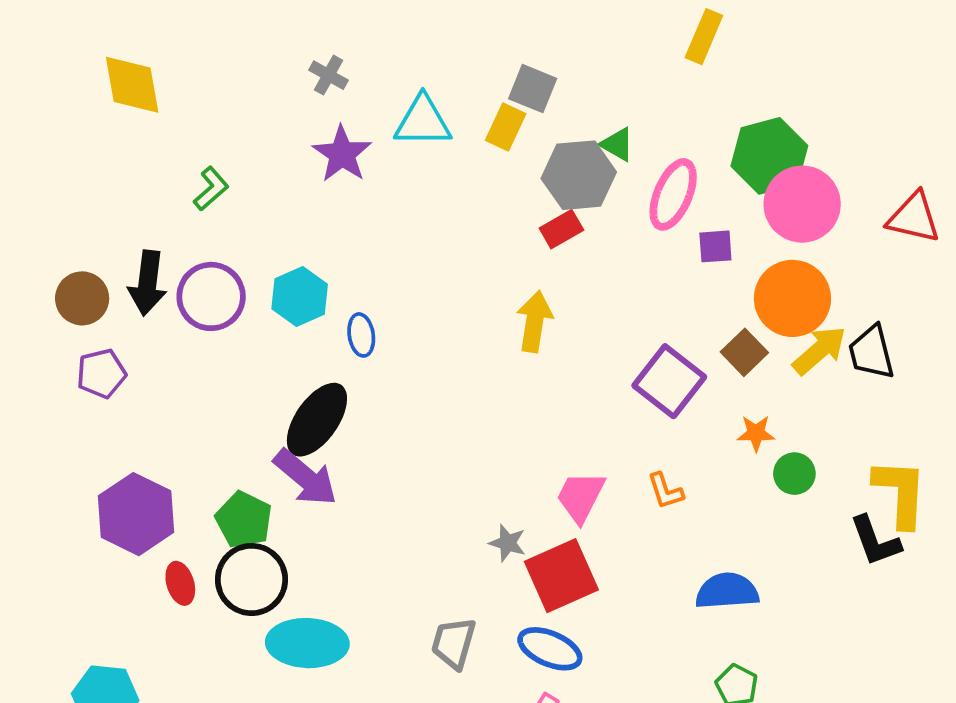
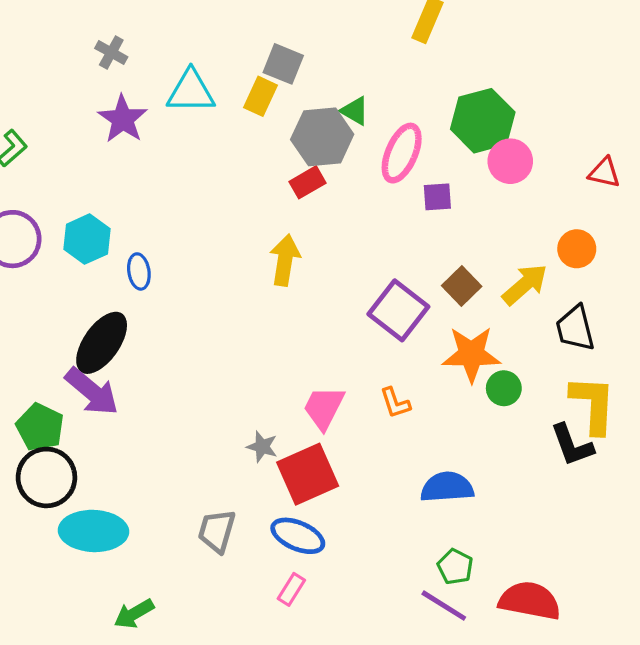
pink circle: (802, 204) -> (510, 161), size x0.7
red triangle: (914, 218) -> (604, 173), size x0.7
orange circle: (792, 298) -> (577, 249), moved, size x0.6
black trapezoid: (871, 352) -> (575, 328), moved
orange star: (756, 433) -> (471, 354), size x1.8

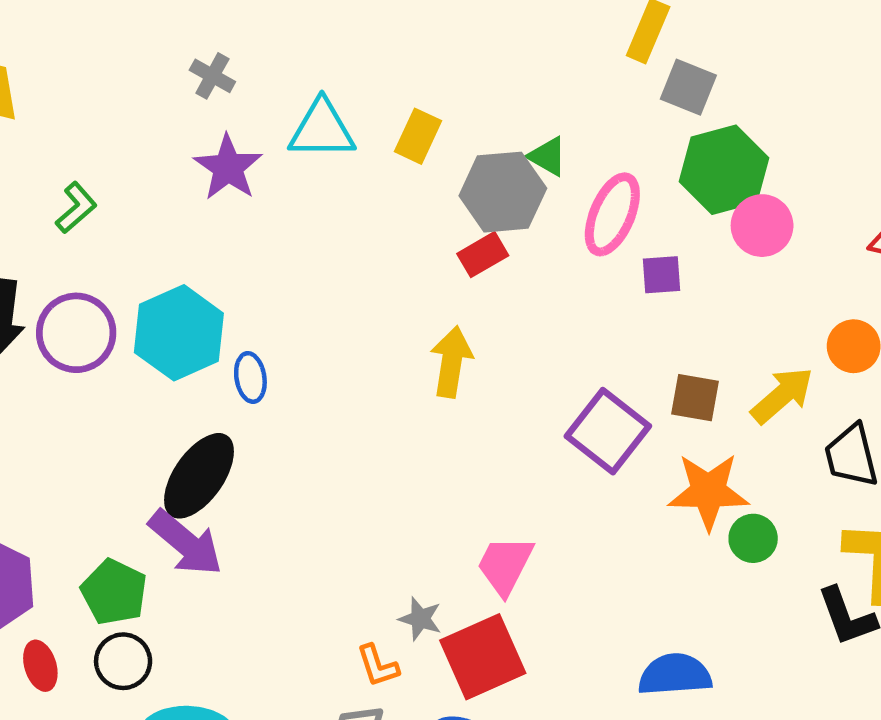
gray square: (283, 64) -> (688, 87), moved
cyan hexagon: (87, 239) -> (179, 333), size x1.4
brown square: (462, 286) -> (695, 398), turned -36
orange L-shape: (395, 403) -> (378, 666), moved
black circle: (46, 477) -> (123, 661), size x0.7

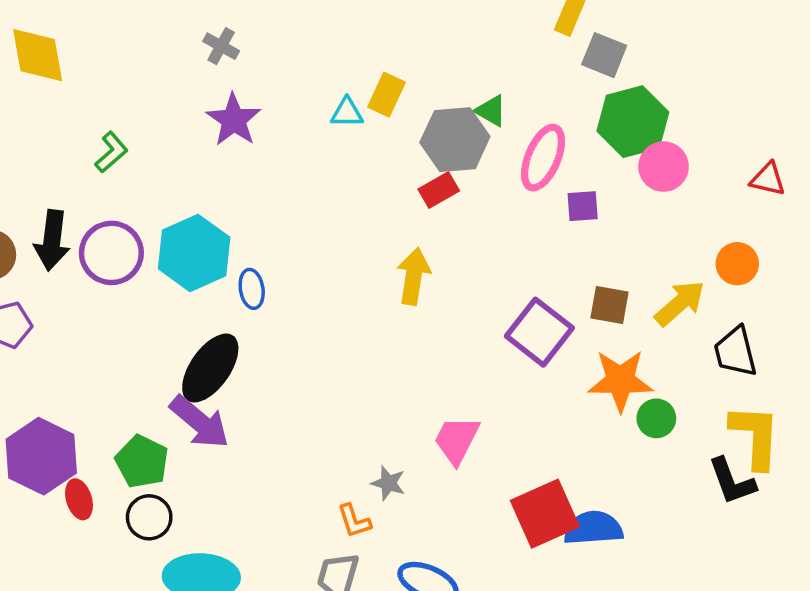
cyan triangle: (322, 129) -> (347, 113), moved, size x0.6
red square: (483, 657) -> (545, 514), moved
red ellipse: (40, 666) -> (79, 499), moved

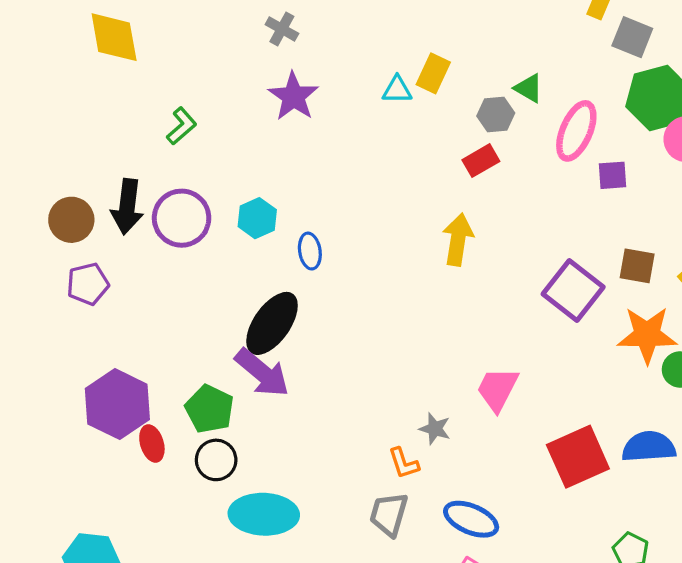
gray hexagon: (455, 140) -> (496, 114), size x0.6
cyan hexagon: (194, 253) -> (257, 218), size x0.6
blue semicircle: (593, 528) -> (649, 447), moved

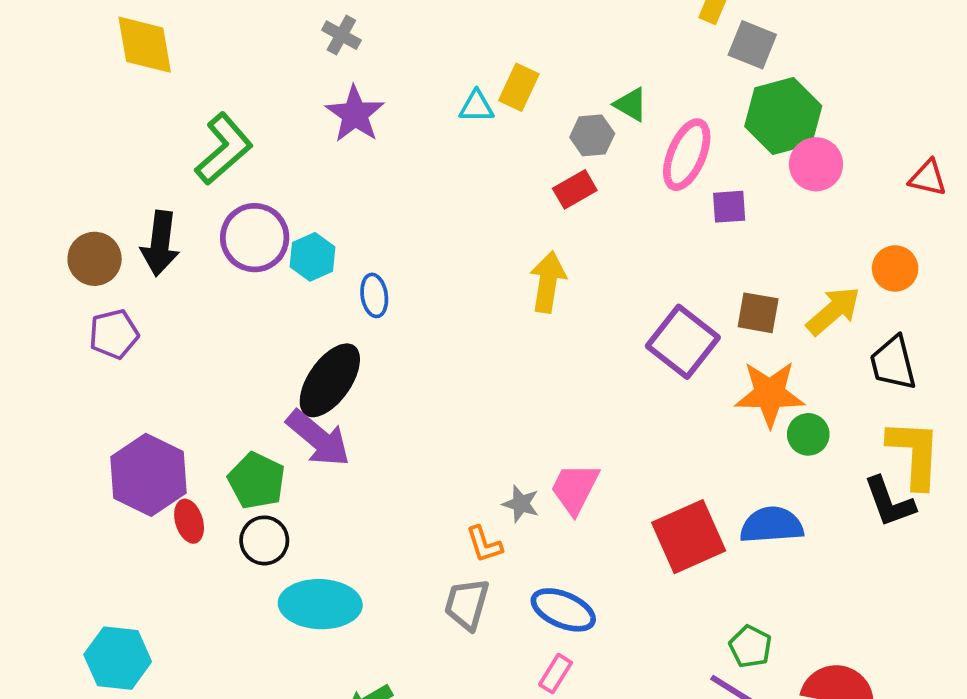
green L-shape: (182, 126) -> (224, 149), size x1.6
purple circle: (182, 218) -> (255, 238), moved
pink trapezoid: (497, 389) -> (575, 488), moved

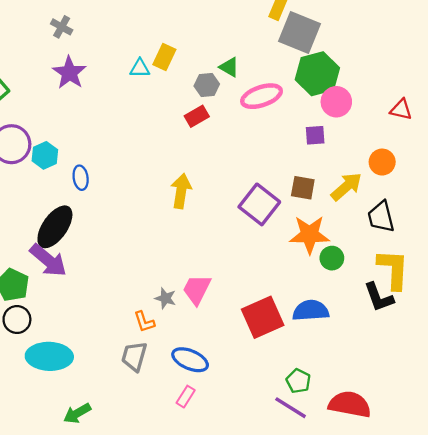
gray square: (752, 45) -> (299, 32), size x1.5
pink ellipse: (687, 155) -> (262, 96), turned 48
purple square: (729, 207) -> (315, 135), moved
yellow arrow: (548, 282) -> (181, 191), moved

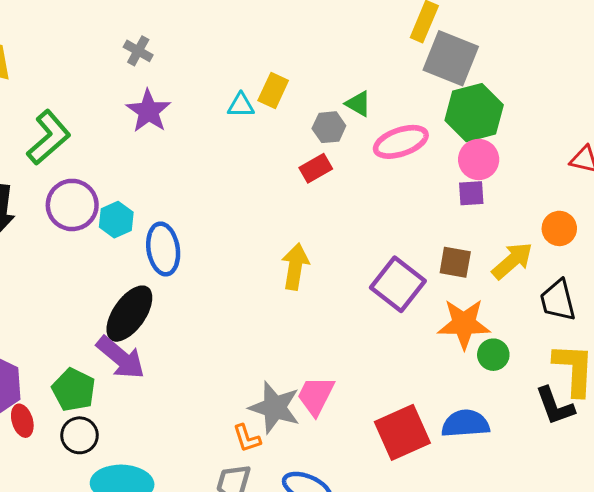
pink circle: (336, 102) -> (479, 159), moved
blue ellipse: (81, 178) -> (163, 249), size x1.6
gray star: (165, 298) -> (275, 407), size x1.8

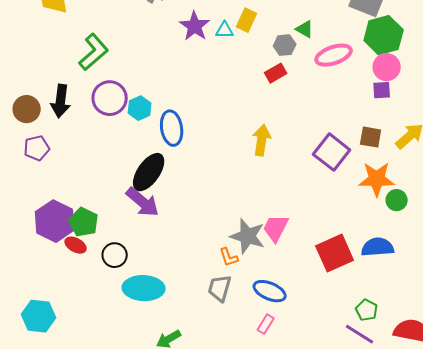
purple star: (148, 111) -> (195, 26), moved
green pentagon: (74, 390) -> (84, 222), moved
red ellipse: (22, 421) -> (76, 245), turned -45

